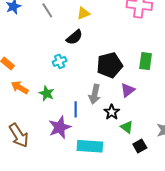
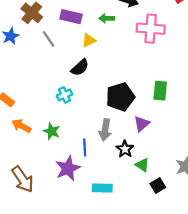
cyan rectangle: (90, 146) -> (102, 188), size x0.7

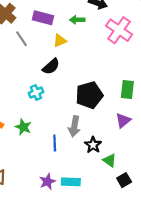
pink cross: (151, 29) -> (119, 30), turned 30
purple triangle: (142, 124) -> (123, 120), moved
purple star: (68, 168) -> (47, 182), moved, size x0.7

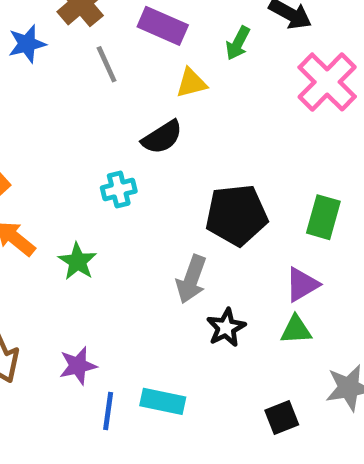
green arrow: (77, 20) -> (238, 43), turned -72
blue line: (55, 143) -> (108, 411), moved
green triangle: (110, 160) -> (296, 330), moved, turned -48
purple star: (47, 182) -> (78, 366), moved

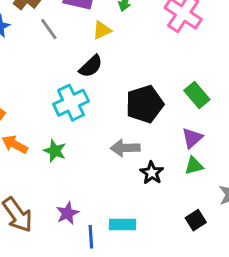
cyan cross: (119, 189) -> (71, 103), size x1.6
green rectangle: (323, 217) -> (197, 95), turned -45
gray arrow: (191, 279) -> (125, 148), turned 80

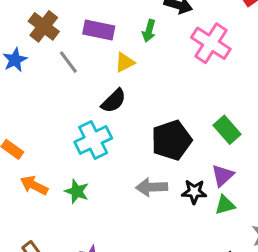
black star: (152, 173) -> (194, 192), moved, turned -30

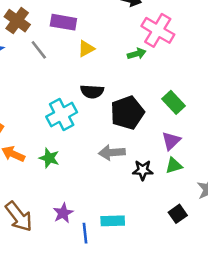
green arrow: (149, 31) -> (137, 54), moved, turned -120
black semicircle: (114, 101) -> (92, 91), moved, turned 50
black star: (194, 192) -> (143, 170), moved

